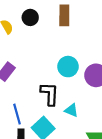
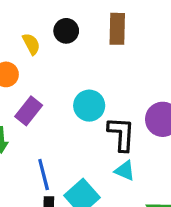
cyan circle: (68, 67) -> (89, 106), moved
black L-shape: (50, 94) -> (121, 134), moved

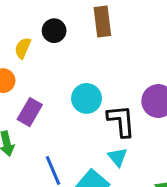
yellow semicircle: (31, 44) -> (23, 48), turned -120
cyan triangle: (125, 171) -> (118, 157), moved, turned 35

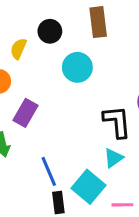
cyan circle: (87, 98) -> (77, 67), moved
cyan triangle: (118, 157) -> (113, 158), turned 35

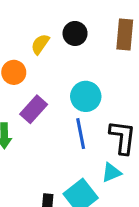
cyan circle: (77, 67) -> (86, 96), moved
blue line: (49, 171) -> (81, 134), moved

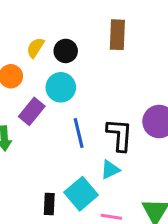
black circle: (75, 33) -> (66, 51), moved
cyan circle: (86, 96) -> (61, 87), moved

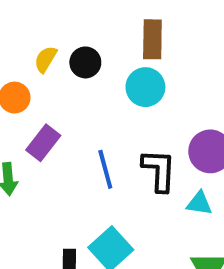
cyan circle: (61, 87) -> (145, 87), moved
cyan triangle: (110, 170) -> (199, 203), moved, turned 35

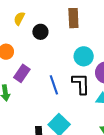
yellow semicircle: (46, 59) -> (19, 18), moved
cyan circle: (145, 87) -> (84, 56), moved

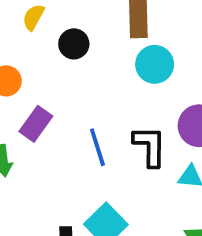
cyan circle: (84, 56) -> (155, 64), moved

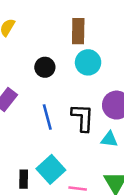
black circle: (74, 44) -> (45, 67), moved

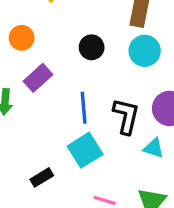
cyan square: (51, 169) -> (85, 150), moved
black rectangle: (24, 179) -> (42, 177), turned 48

